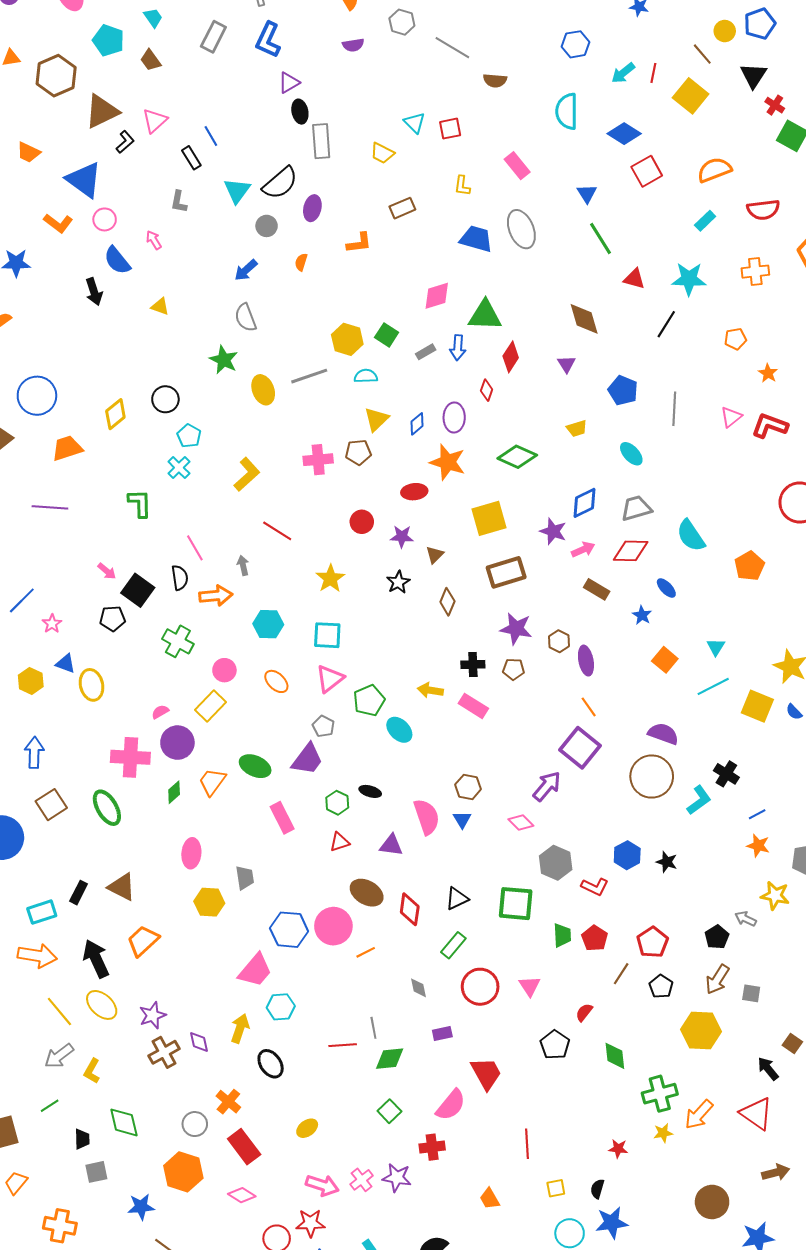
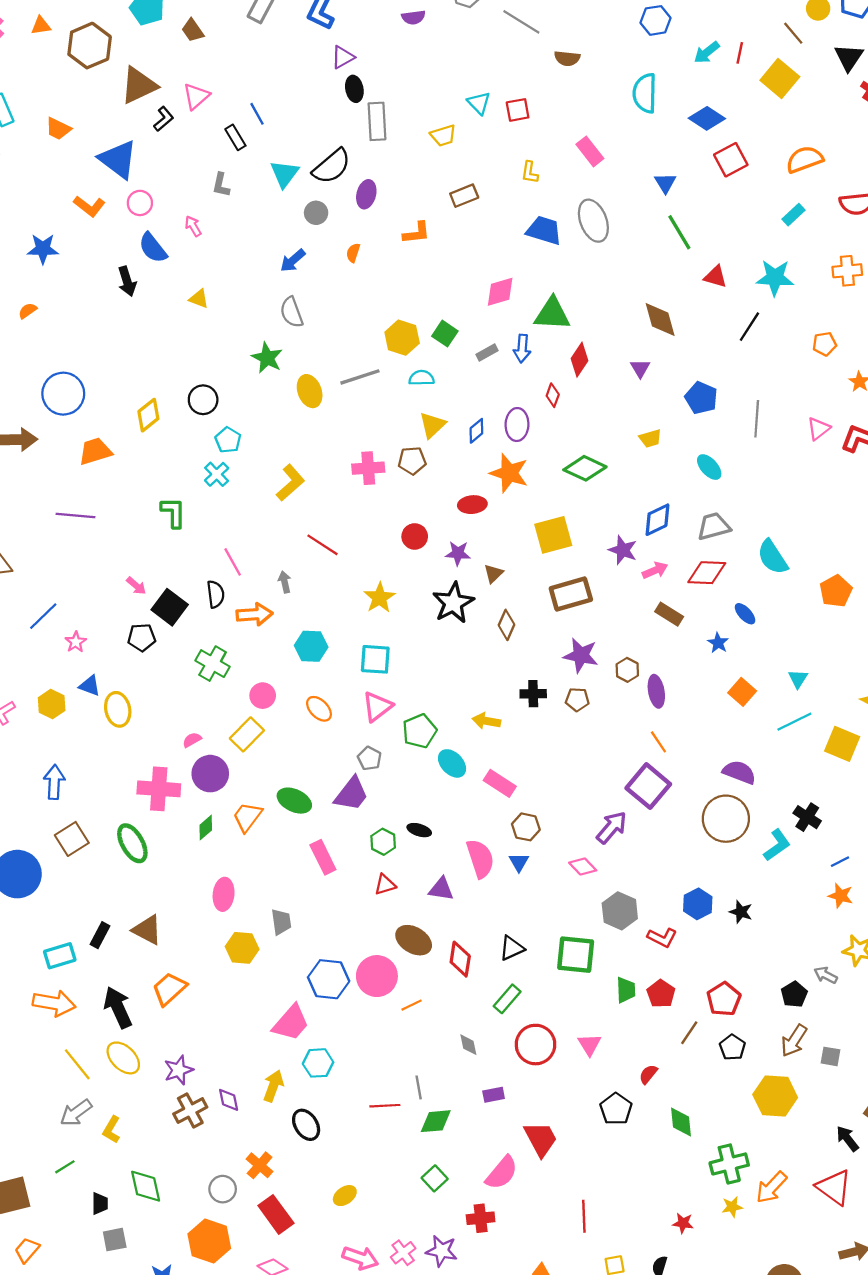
yellow trapezoid: (382, 153) -> (443, 136), turned -45
black star: (398, 582) -> (453, 603), size x1.6
pink rectangle: (473, 706) -> (500, 783), moved

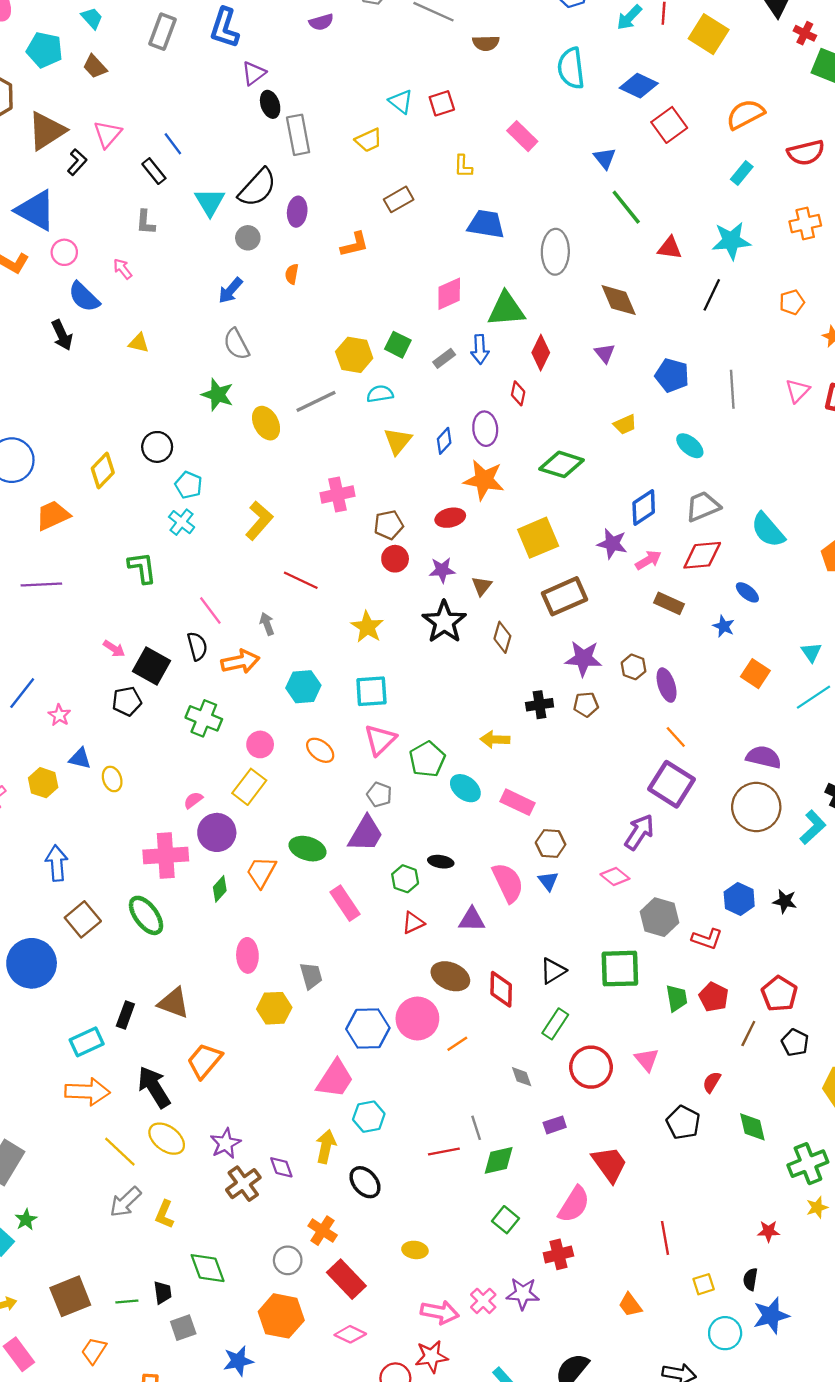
gray ellipse: (593, 221) -> (555, 252), moved, turned 30
brown pentagon: (412, 461) -> (389, 525), moved
yellow ellipse: (118, 709) -> (112, 779), size x0.7
green line: (65, 1167) -> (127, 1302), moved, turned 35
yellow ellipse: (345, 1196) -> (415, 1250), turned 50

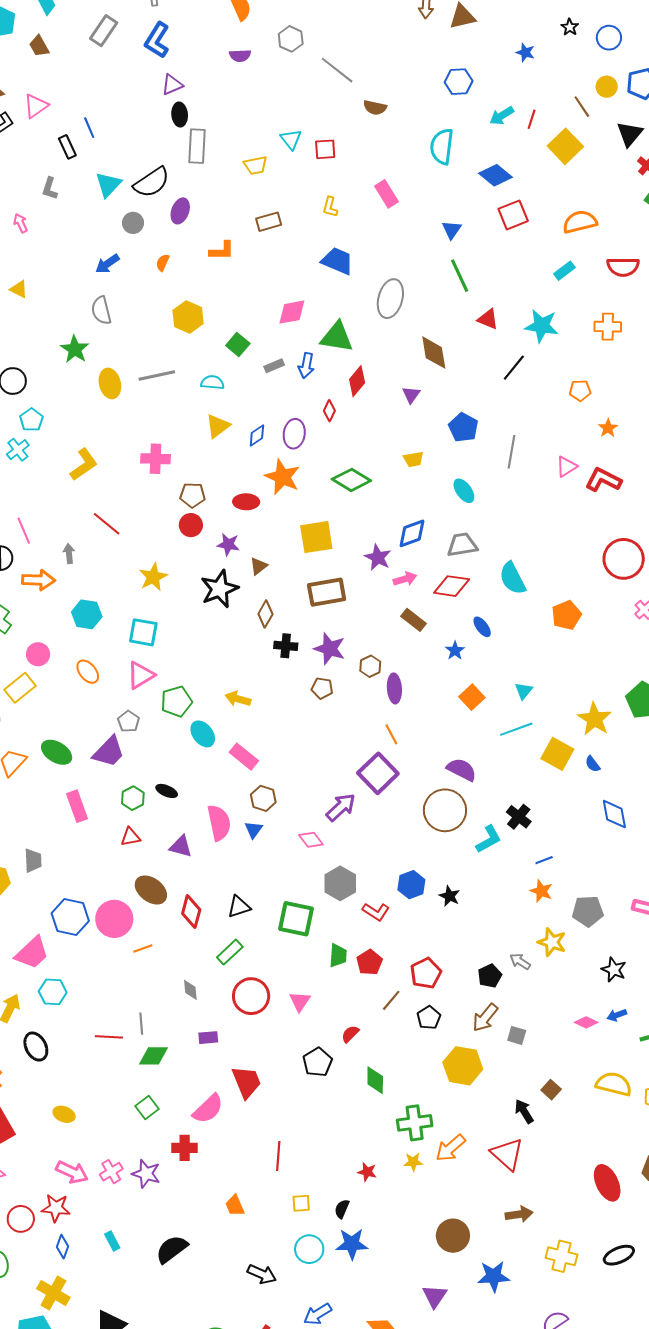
yellow hexagon: (354, 355) -> (188, 317), moved
black cross: (540, 705) -> (286, 646), moved

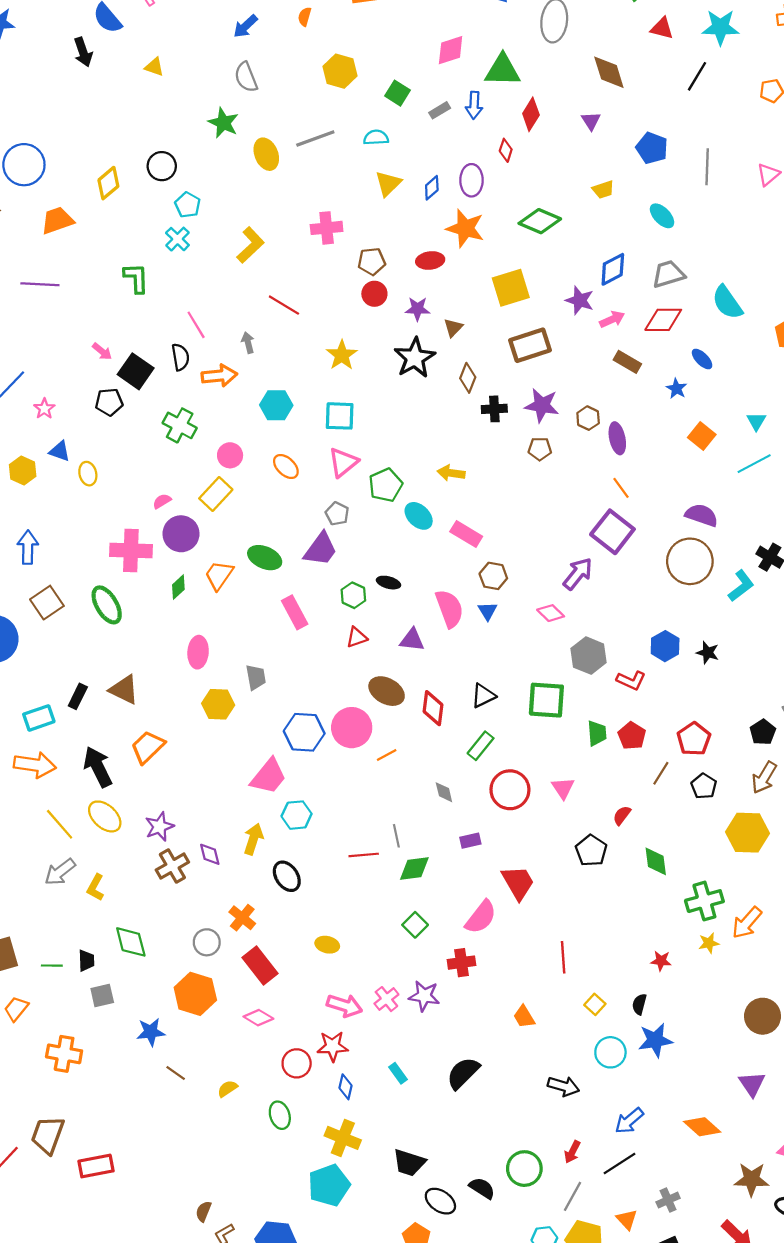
yellow square: (301, 1203) -> (595, 1004), turned -36

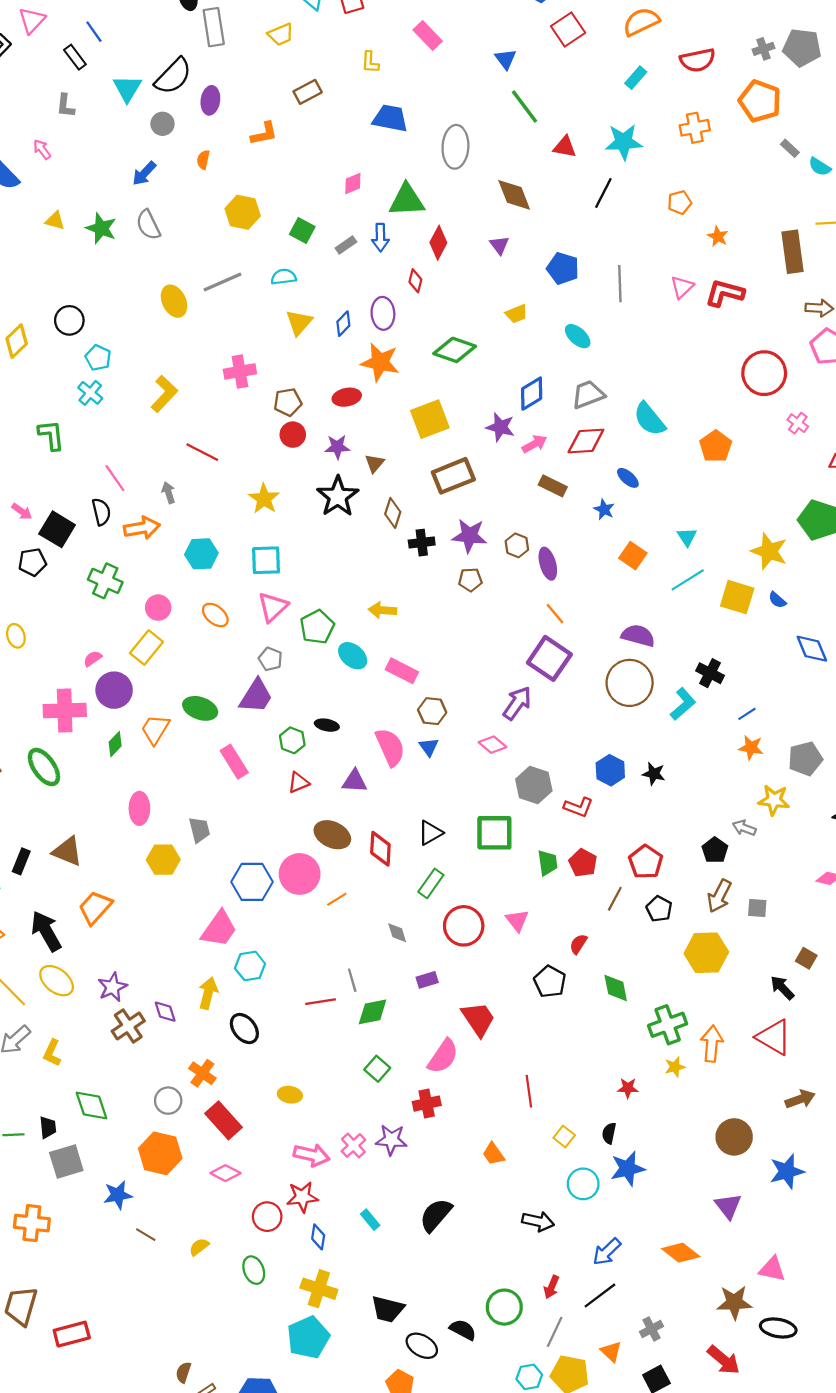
pink diamond: (451, 50) -> (353, 183), size x0.7
green star: (223, 123) -> (101, 228), moved
orange arrow: (747, 923) -> (712, 1044), turned 148
gray square: (102, 995) -> (66, 1161), size x1.4

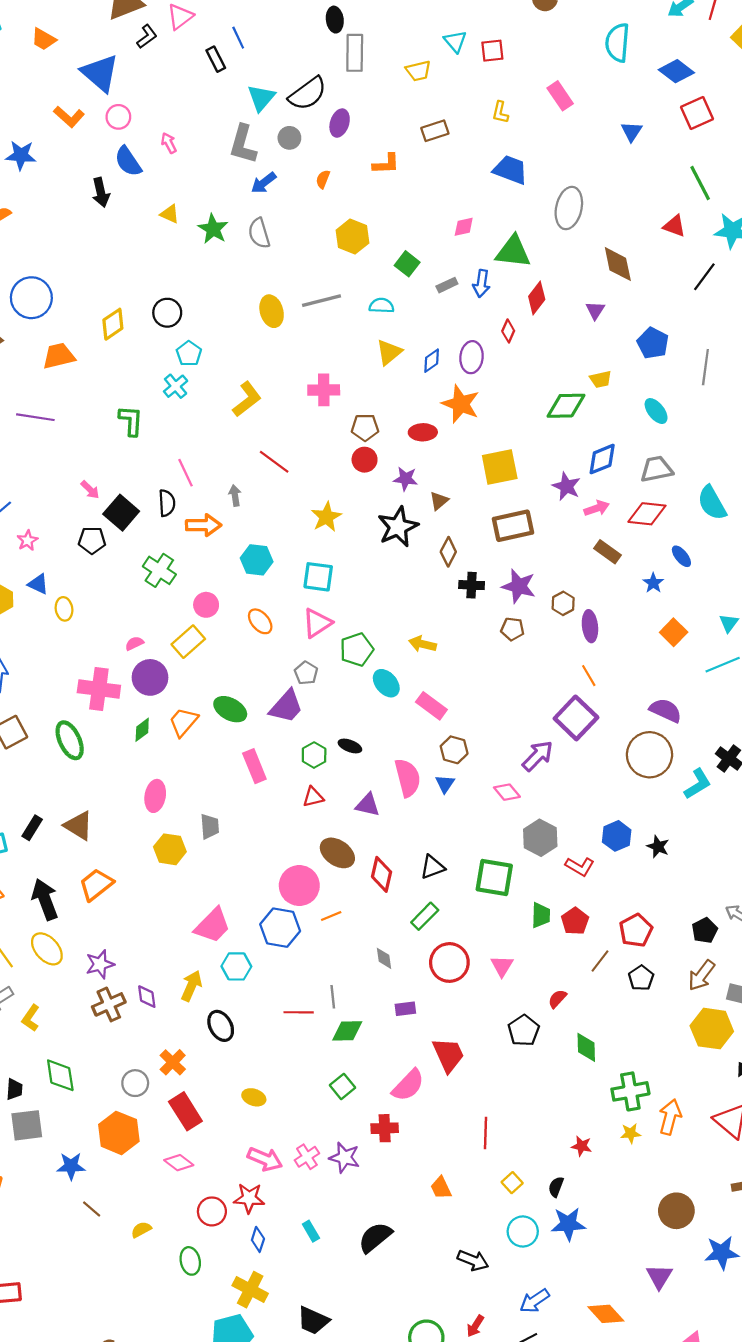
gray L-shape: (65, 106) -> (243, 144), moved, size x1.6
green line: (524, 106) -> (700, 183), moved
green diamond: (455, 350) -> (566, 406), moved, turned -30
blue hexagon: (252, 882) -> (280, 928), moved
yellow hexagon: (706, 953) -> (712, 1029), moved

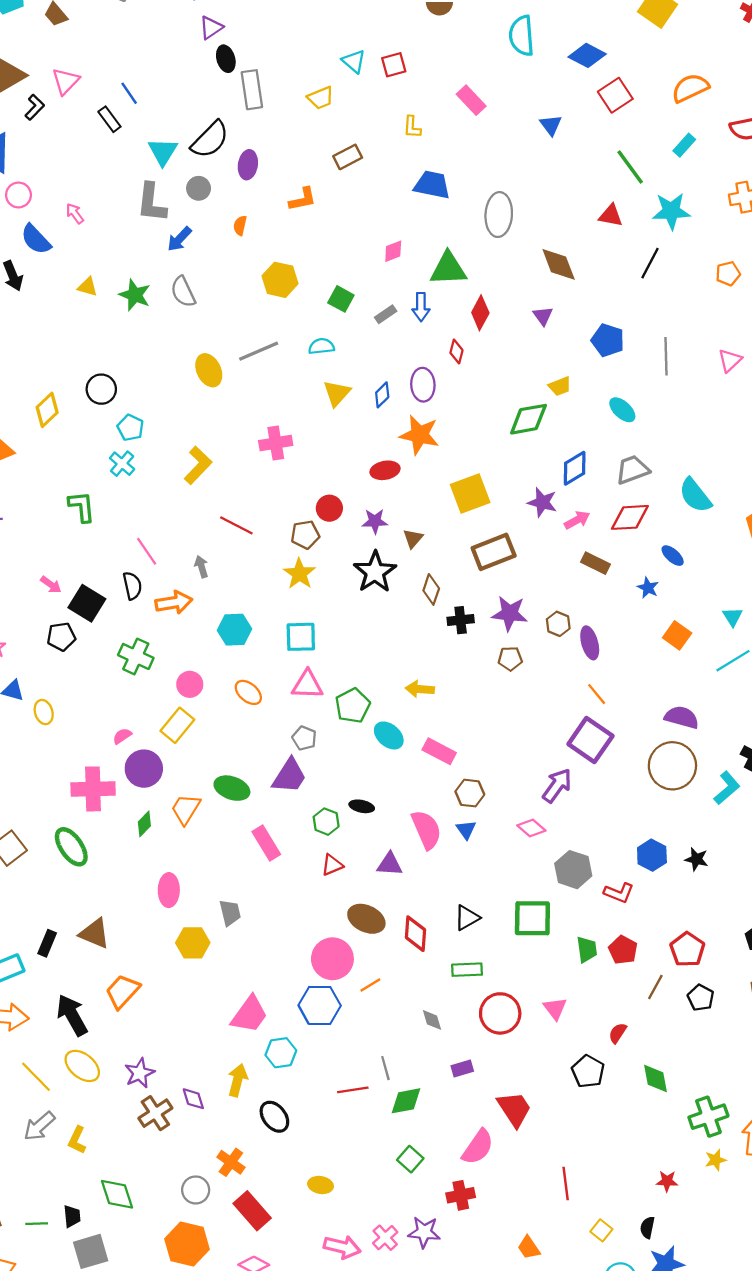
brown pentagon: (365, 427) -> (305, 535), moved
pink triangle: (317, 623) -> (307, 685), turned 44
green rectangle: (425, 916) -> (467, 970), turned 52

